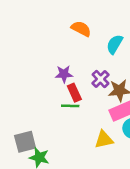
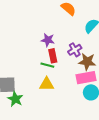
yellow triangle: (104, 140) -> (47, 84), moved

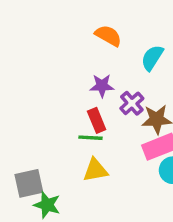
purple star: (48, 40) -> (102, 86), moved

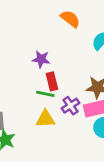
purple star: (102, 86) -> (41, 59), moved
purple cross: (132, 103) -> (71, 106), moved

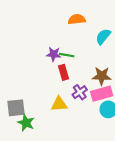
orange semicircle: (70, 19) -> (77, 19), turned -42
green line: (45, 94) -> (67, 55), moved

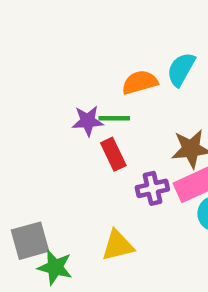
orange semicircle: (77, 19) -> (140, 82), moved
purple cross: (80, 92) -> (152, 188), turned 32
yellow triangle: (59, 104) -> (118, 245), moved

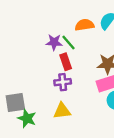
green line: (114, 118) -> (68, 43), turned 42
purple cross: (152, 188) -> (63, 82), moved

